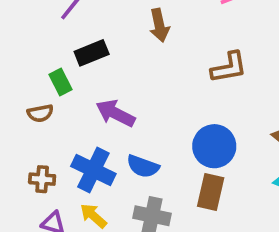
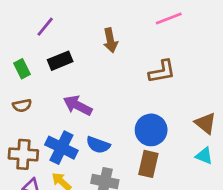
green rectangle: (60, 82) -> (22, 69), moved
brown cross: (42, 179) -> (23, 154), size x1.5

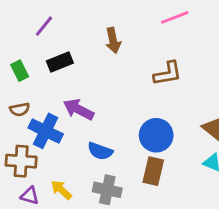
blue cross: (61, 148) -> (46, 131), moved

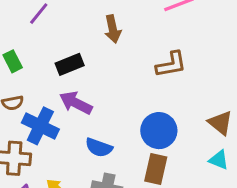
black rectangle: (60, 62) -> (70, 64), moved

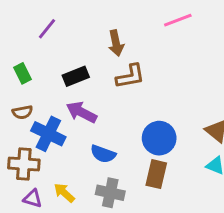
brown L-shape: (171, 64) -> (130, 76), moved

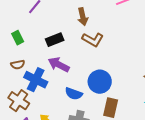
brown L-shape: (130, 76) -> (93, 40), turned 40
blue circle: (159, 138) -> (100, 82), moved
brown cross: (24, 164) -> (19, 101), turned 30

